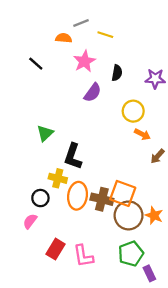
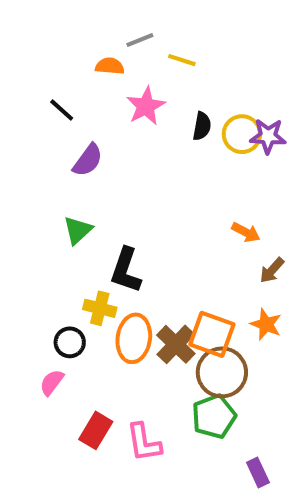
purple semicircle: (93, 93) -> (88, 160), moved
yellow circle: (133, 111) -> (242, 134), moved
brown cross: (102, 199) -> (176, 344), turned 30
orange star: (154, 215) -> (266, 324), moved
green pentagon: (131, 254) -> (214, 416), moved

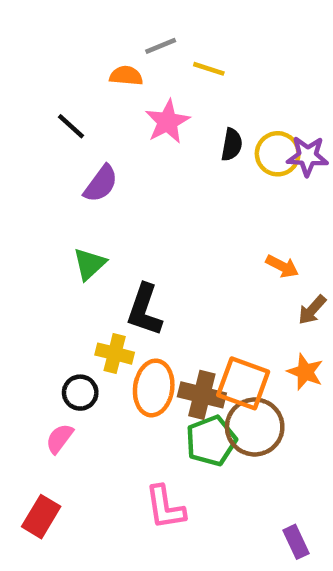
brown cross: (176, 344) -> (202, 395), turned -30
green pentagon: (214, 416) -> (211, 441), moved
red rectangle: (96, 430) -> (41, 517), moved

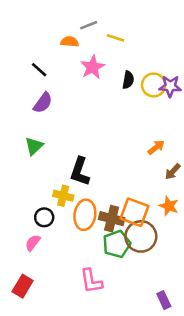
purple semicircle: (101, 184) -> (43, 103), moved
green triangle: (89, 264) -> (34, 146), moved
orange arrow: (282, 266) -> (156, 147), turned -66

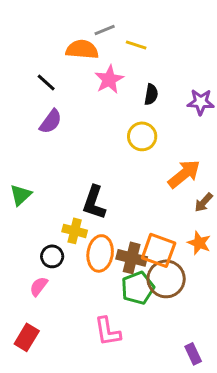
orange semicircle: (70, 42) -> (82, 49), size x1.5
yellow circle: (154, 85) -> (142, 136), moved
green triangle: (34, 146) -> (21, 195), moved
orange arrow: (156, 147) -> (184, 174), size x1.6

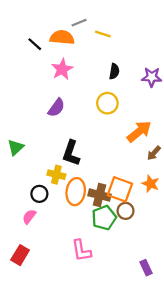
pink star: (109, 79) -> (62, 69), moved
black line: (46, 82) -> (35, 44), moved
purple semicircle: (51, 121) -> (56, 108), moved
brown circle: (166, 279) -> (126, 211), size x0.6

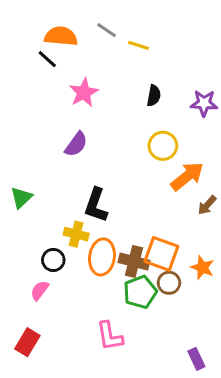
gray line: (79, 23) -> (107, 30), turned 56
orange semicircle: (62, 37) -> (61, 36), moved
yellow circle: (107, 103) -> (163, 146), moved
orange star: (150, 184) -> (202, 268), moved

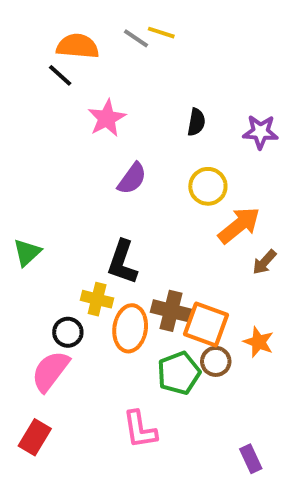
yellow line: (139, 45) -> (161, 33), moved
purple semicircle: (76, 144) -> (132, 179), moved
brown cross: (134, 262) -> (171, 311), moved
pink semicircle: (40, 290) -> (50, 371), size x1.6

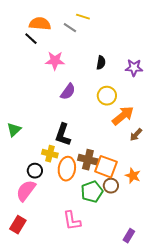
gray line: (136, 38) -> (70, 28), moved
pink star: (107, 118) -> (55, 61), turned 30
purple rectangle: (251, 459) -> (129, 236), turned 56

